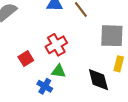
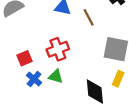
blue cross: (45, 86) -> (34, 79), moved

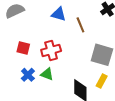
red square: (25, 58) -> (23, 48), moved, turned 32

